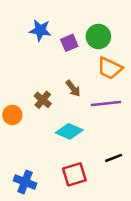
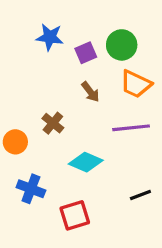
brown arrow: (73, 88) -> (90, 92), moved
red square: (74, 174) -> (75, 215), moved
blue cross: (25, 182) -> (31, 189), moved

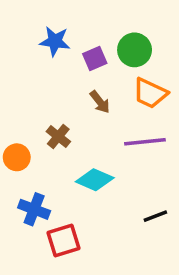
red square: (75, 215) -> (64, 240), moved

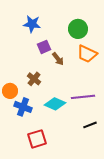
purple square: (95, 59) -> (44, 47), moved
purple line: (145, 142) -> (83, 97), moved
blue cross: (34, 209) -> (23, 107), moved

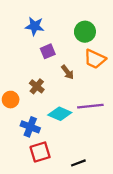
brown arrow: (58, 59) -> (67, 72), moved
blue cross: (23, 107) -> (30, 127), moved
black line: (90, 125) -> (78, 163), moved

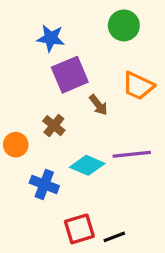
green circle: (85, 32) -> (124, 25), moved
purple square: (48, 51) -> (70, 75), size x1.6
red square: (40, 152) -> (79, 229), moved

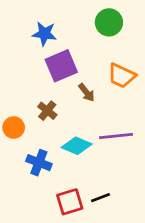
black line: (114, 237) -> (101, 198), moved

